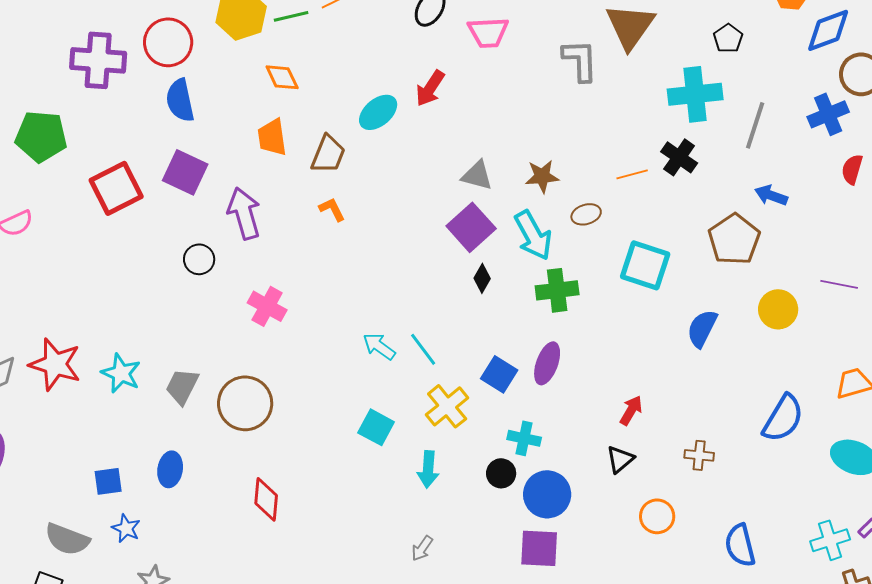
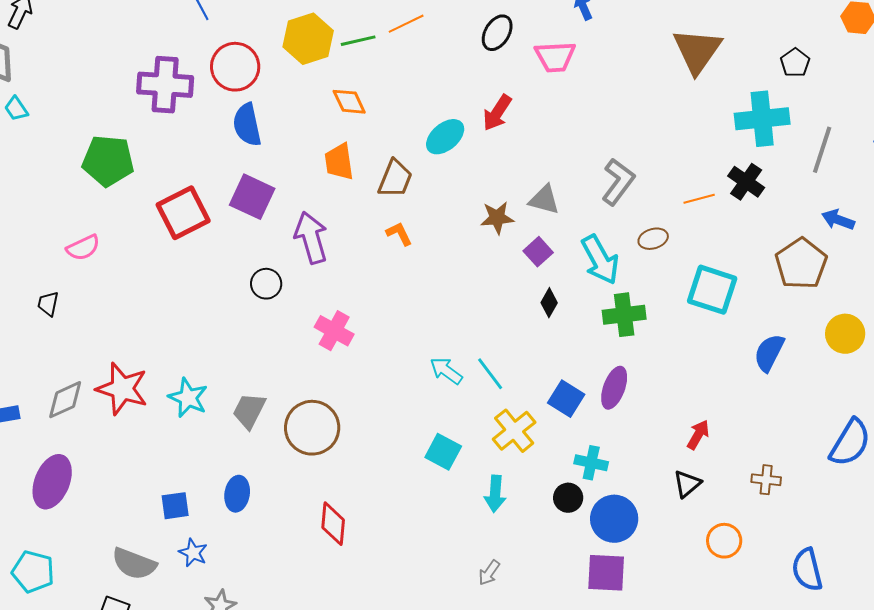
gray L-shape: (580, 60) -> (618, 182), moved, turned 39
brown star: (542, 176) -> (497, 218), moved
purple square: (471, 227) -> (538, 252), size x0.6

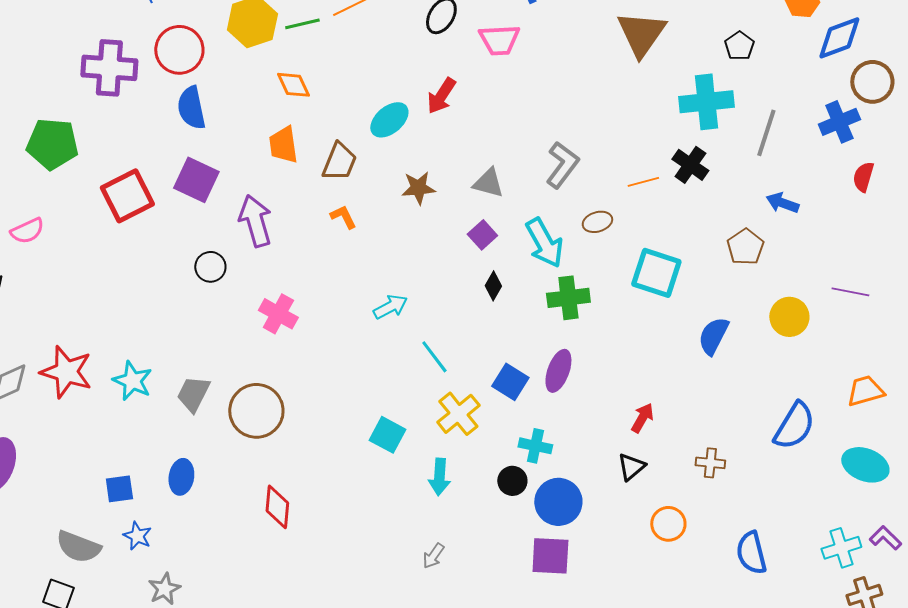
brown star: (497, 218) -> (418, 188), moved
brown pentagon: (801, 264) -> (745, 247), size x0.7
cyan arrow: (446, 371) -> (390, 307), moved, turned 116

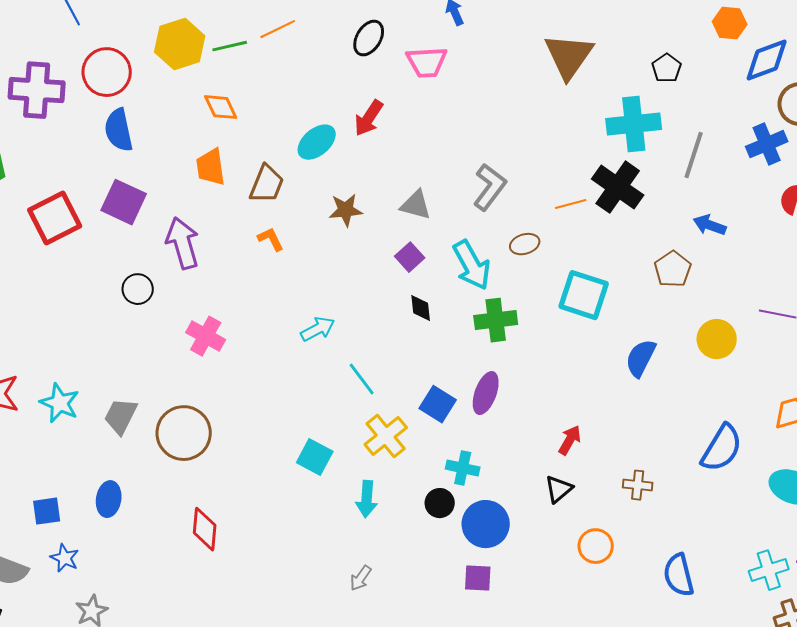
black cross: (690, 165) -> (618, 187), size x1.4
black diamond: (493, 286) -> (421, 308), turned -36
purple square: (550, 556) -> (478, 578), size x0.7

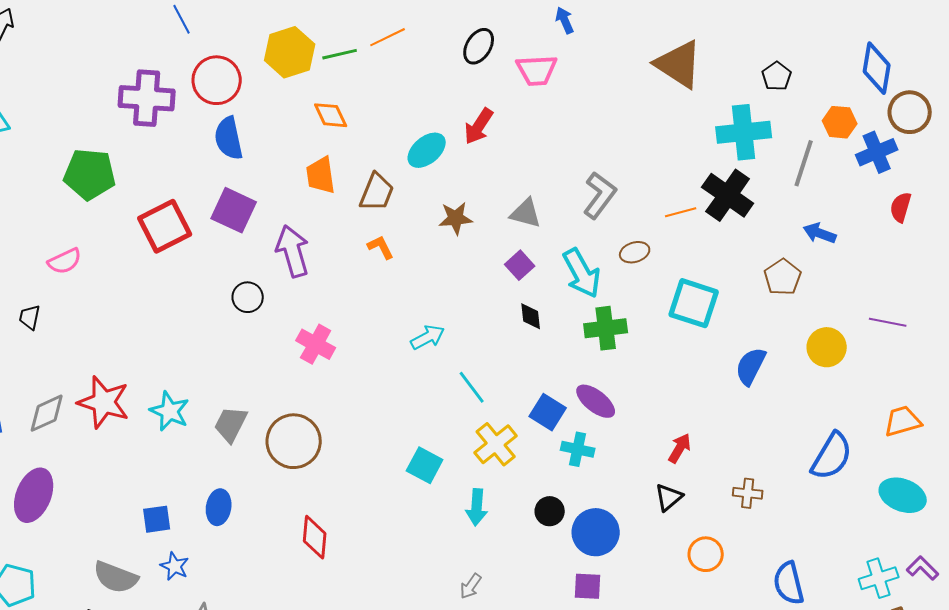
orange hexagon: (730, 23) -> (840, 122), moved
brown triangle: (569, 56) -> (679, 64), turned -32
blue diamond: (767, 60) -> (877, 68), turned -60
purple ellipse: (486, 393) -> (596, 401), turned -72
cyan cross: (463, 468) -> (578, 449), moved

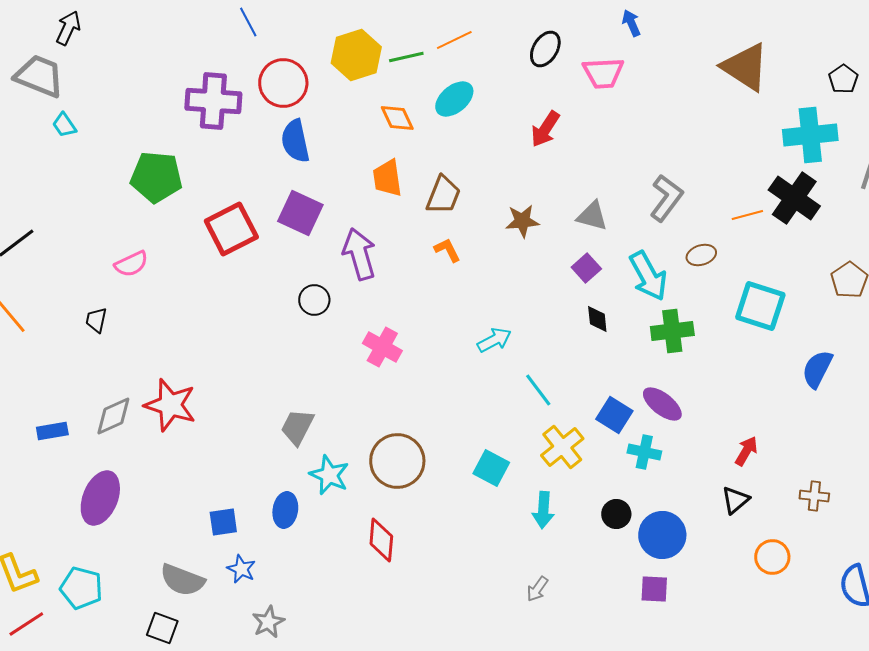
cyan ellipse: (427, 150) -> (454, 99), moved
cyan star: (170, 411) -> (329, 475), moved
brown circle: (294, 441) -> (397, 461), moved

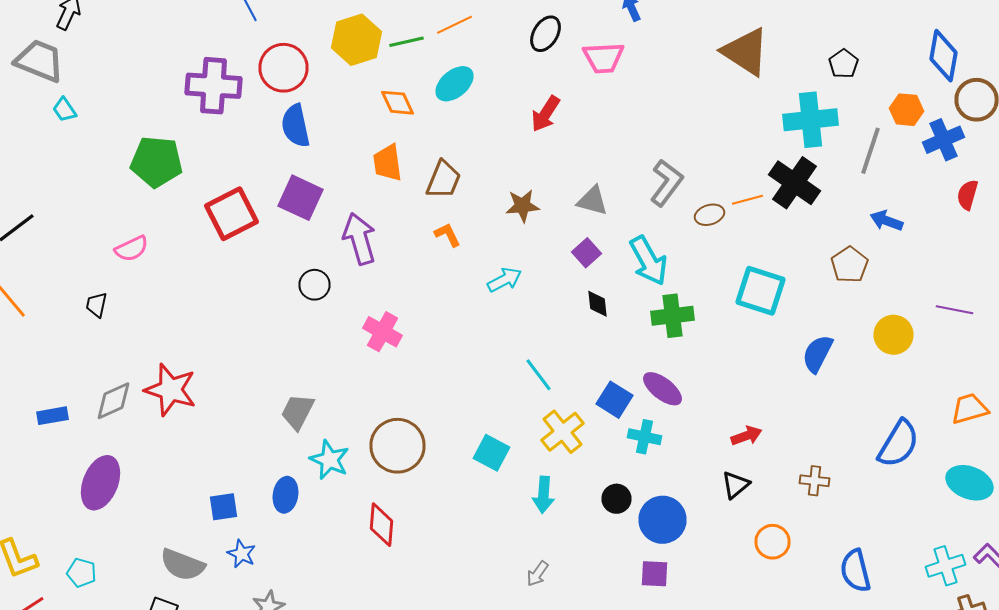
brown ellipse: (701, 255) -> (710, 215), moved
cyan arrow: (494, 340) -> (504, 280), moved
red arrow: (746, 451) -> (746, 436), turned 40
cyan pentagon: (81, 588) -> (82, 573), size x0.7

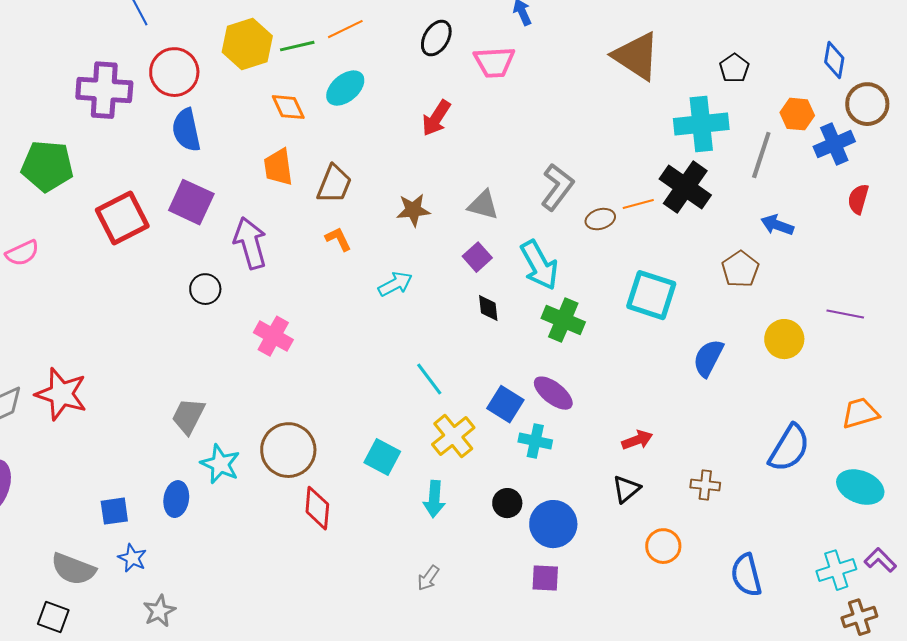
blue diamond: (944, 56) -> (834, 60), size x0.7
green cross: (672, 316) -> (563, 320), turned 30
red diamond: (382, 525) -> (317, 508), moved

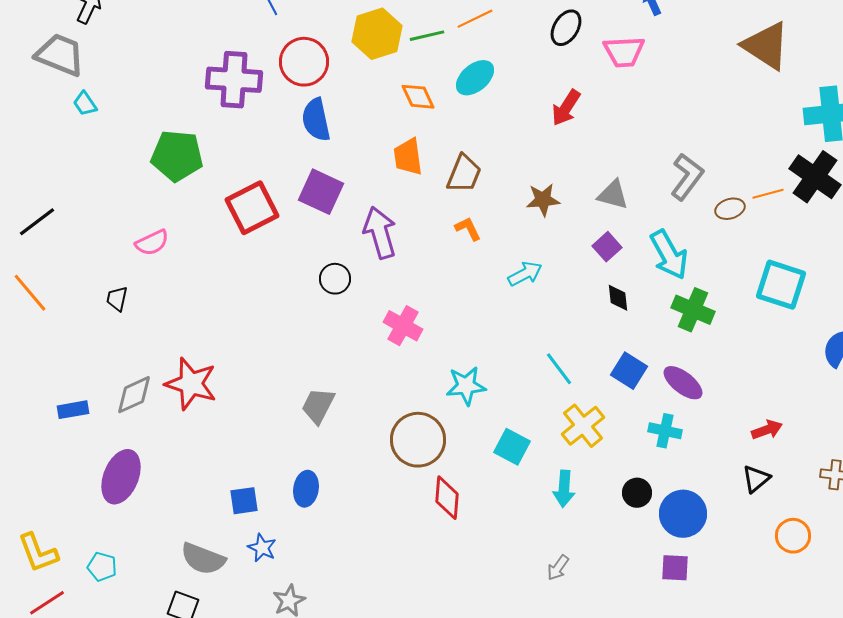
blue square: (505, 404) -> (629, 371), moved
cyan star: (220, 464) -> (466, 386), moved, turned -30

